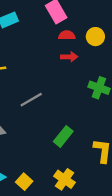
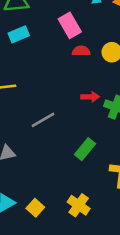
red arrow: (69, 57) -> (90, 97), moved
green rectangle: (63, 136) -> (85, 149), moved

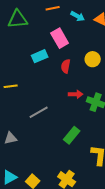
cyan rectangle: (19, 34) -> (40, 56), moved
red semicircle: (81, 51) -> (66, 66), moved, turned -80

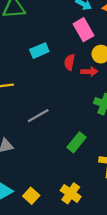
pink rectangle: (60, 38) -> (83, 30), moved
red arrow: (76, 94) -> (89, 72), moved

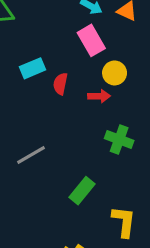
red semicircle: (70, 62) -> (60, 84), moved

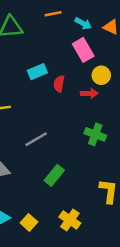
green cross: (119, 140) -> (95, 134), moved
green rectangle: (82, 191) -> (54, 175), moved

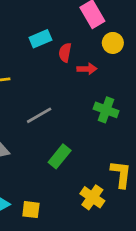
red arrow: (89, 93) -> (87, 69), moved
yellow cross: (70, 220) -> (92, 197), moved
yellow square: (29, 222) -> (31, 210), turned -35

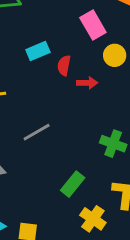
green cross: (106, 110) -> (113, 144), moved
green rectangle: (60, 156) -> (73, 184), moved

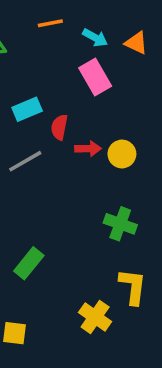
yellow circle: (115, 55) -> (122, 154), moved
gray line: (37, 132) -> (25, 161), moved
green rectangle: (73, 184) -> (29, 263), moved

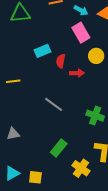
yellow circle: (122, 154) -> (96, 56), moved
gray line: (25, 161) -> (54, 104), moved, turned 66
green rectangle: (29, 263) -> (59, 148), moved

